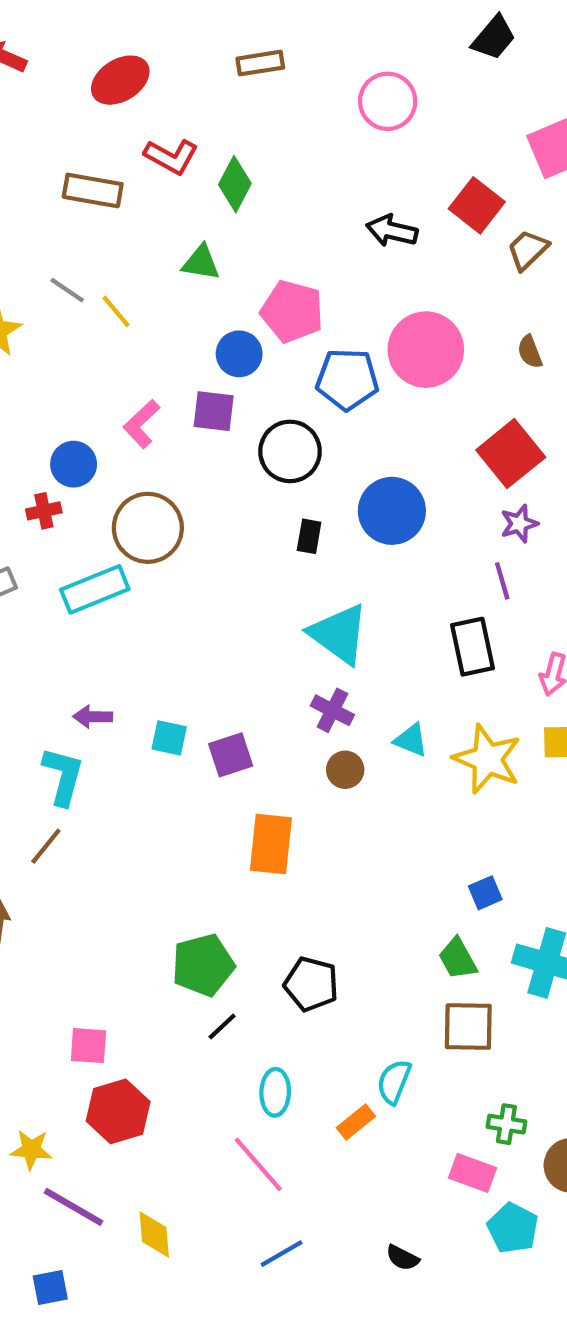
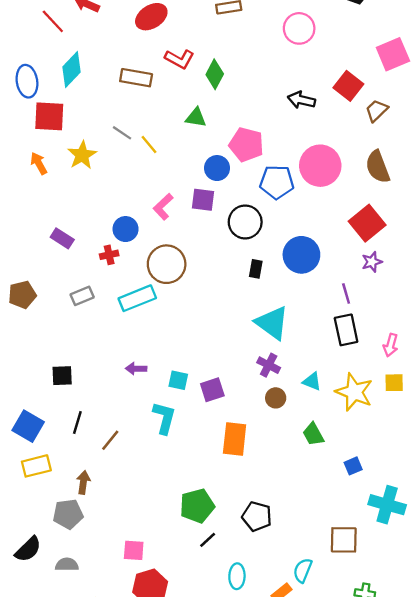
brown semicircle: (530, 352) -> (378, 167), size x1.8
purple line: (502, 581) -> (346, 294), moved
cyan L-shape: (63, 776) -> (164, 418), moved
green trapezoid: (458, 959) -> (313, 434), moved

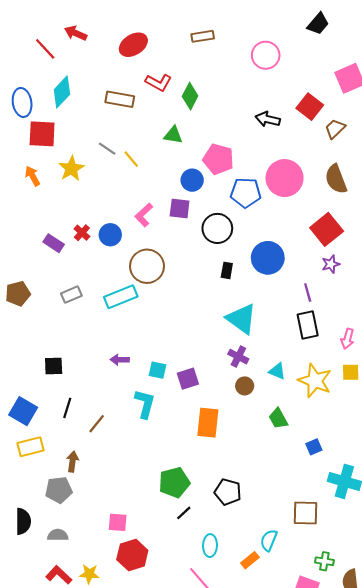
red cross: (109, 255) -> (82, 233), moved, turned -35
black semicircle: (28, 549) -> (23, 521), turned -45

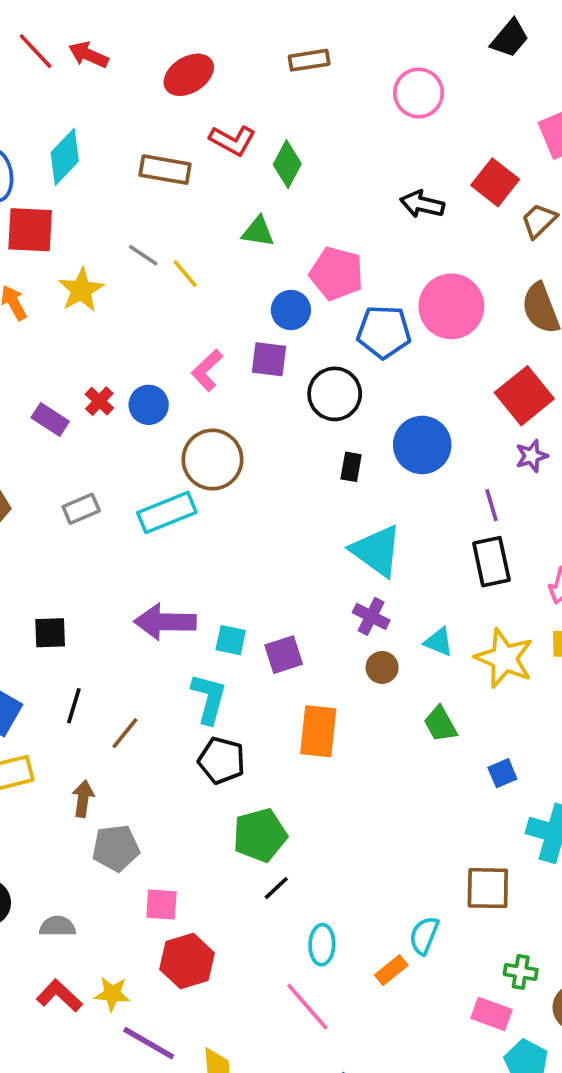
red line: (45, 49) -> (36, 51), moved
purple arrow: (120, 360) -> (165, 622), size x1.8
gray pentagon: (59, 490) -> (116, 848), moved
black pentagon: (228, 492) -> (222, 760), moved

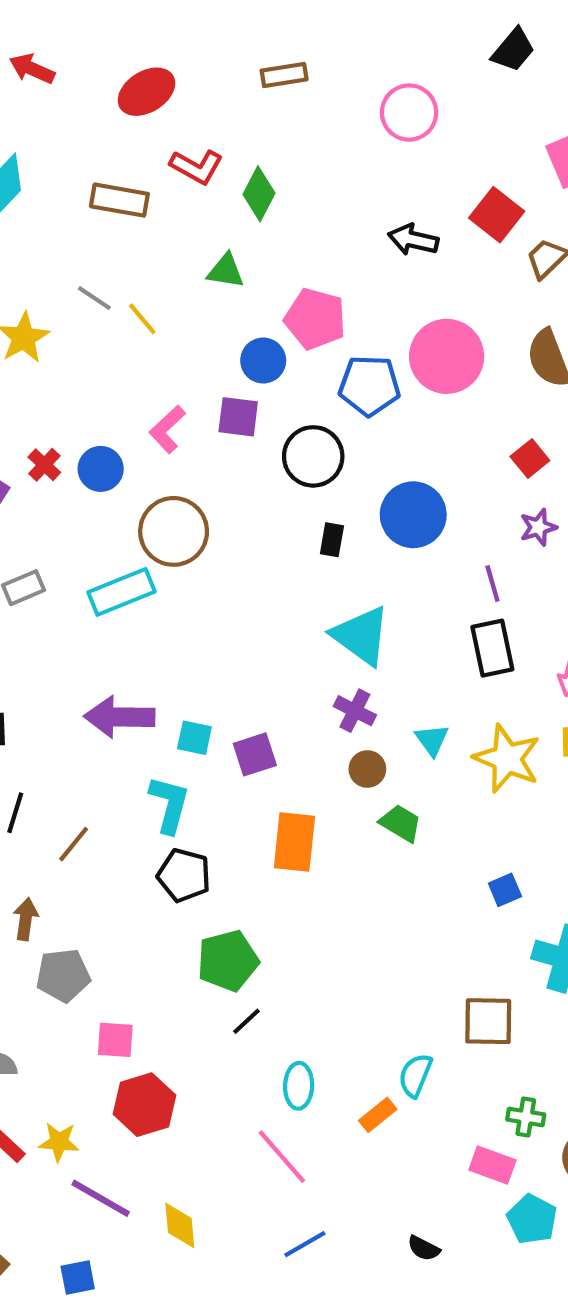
red square: (524, 396) -> (530, 458), size x0.6
cyan triangle: (439, 642) -> (432, 740), turned 32
green trapezoid: (440, 724) -> (401, 823), moved, turned 150

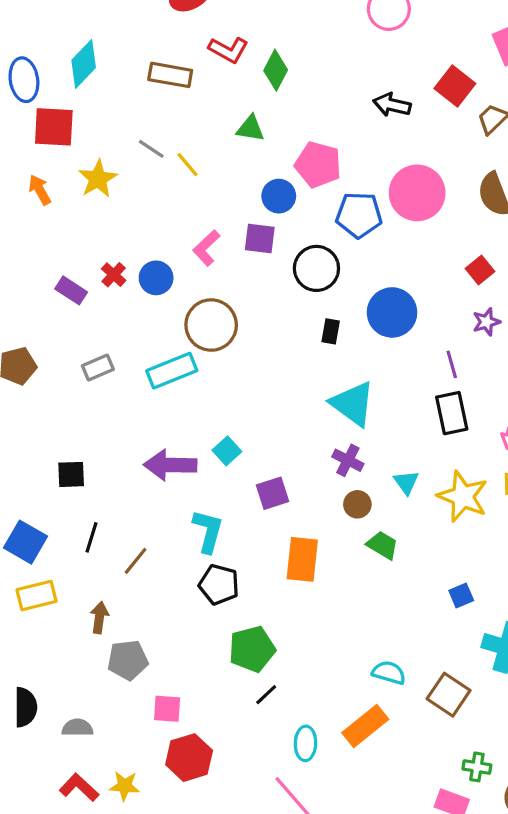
cyan square: (194, 738) -> (227, 451), moved, turned 36
brown square: (488, 1021) -> (449, 695), turned 33
cyan semicircle: (415, 1075) -> (389, 673), moved, turned 84
orange rectangle: (378, 1115) -> (365, 726), moved, size x1.6

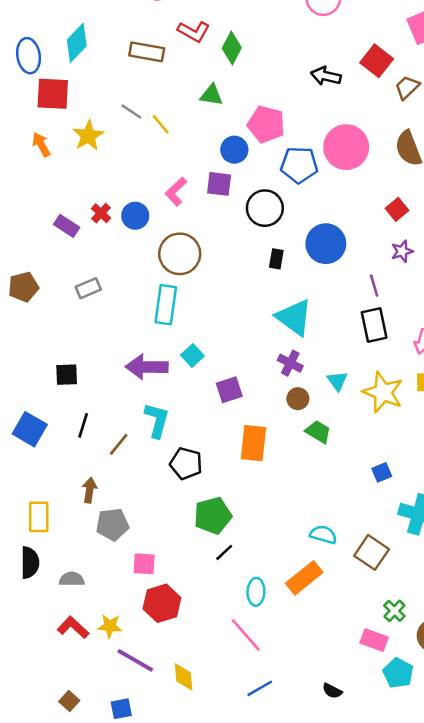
cyan rectangle: (172, 371) -> (166, 305), moved, turned -60
cyan L-shape: (208, 531) -> (157, 420), moved
yellow rectangle: (37, 596) -> (39, 517), moved, turned -76
green cross: (477, 767) -> (394, 611), turned 35

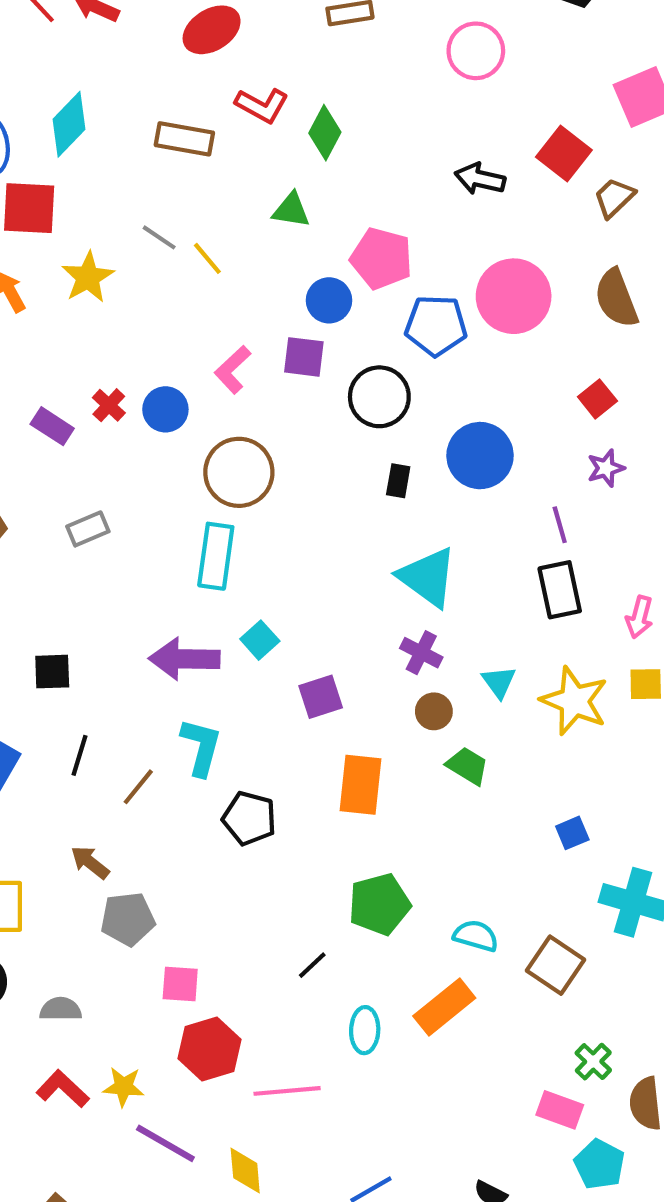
brown arrow: (90, 490) -> (90, 862), turned -60
green pentagon: (213, 516) -> (379, 904), moved
pink line: (246, 635) -> (287, 1091), moved, turned -54

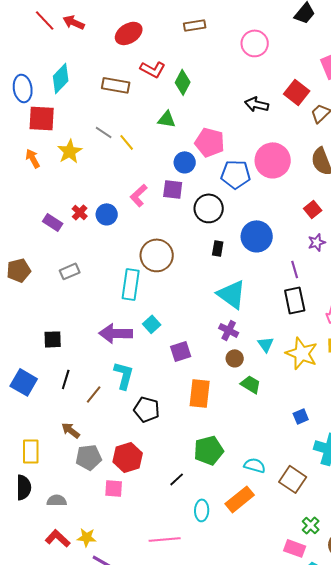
brown circle: (239, 472) -> (157, 255), moved
red hexagon: (209, 1049) -> (128, 457), moved

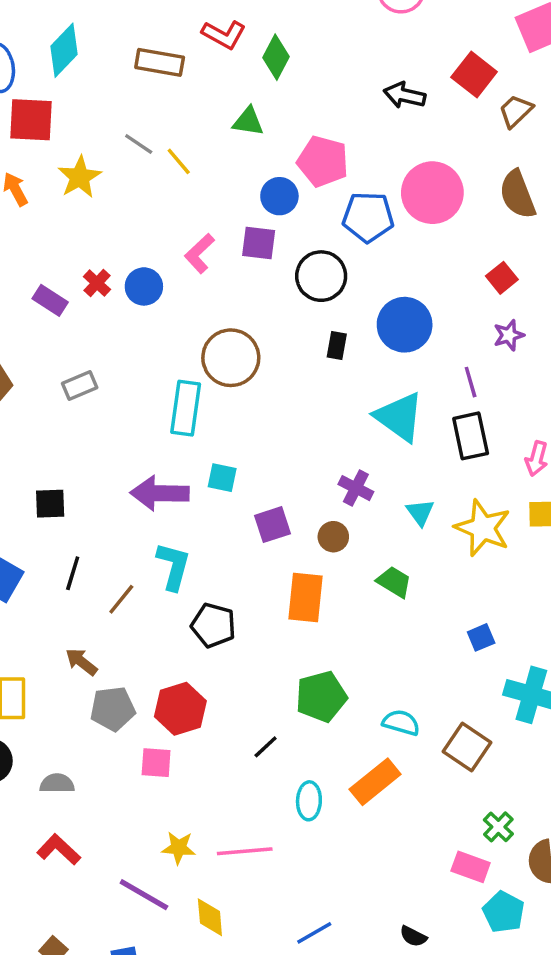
cyan triangle: (232, 294) -> (399, 417), moved
cyan square: (152, 324) -> (222, 478), turned -36
brown circle: (235, 358) -> (333, 537), moved
yellow star: (87, 537) -> (179, 848), moved

